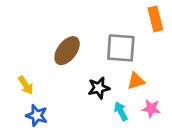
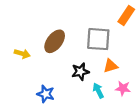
orange rectangle: (155, 19) -> (126, 16), turned 48
yellow arrow: (26, 85) -> (22, 54), moved, turned -40
blue star: (37, 115) -> (46, 94), moved

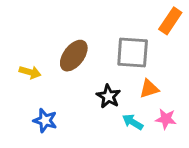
black star: (80, 72) -> (108, 96), turned -30
cyan arrow: (98, 91) -> (133, 122), turned -32
blue star: (46, 94) -> (45, 120), moved

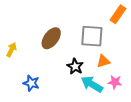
yellow arrow: (30, 72) -> (11, 50), moved, turned -80
cyan arrow: (133, 122) -> (92, 84), size x1.5

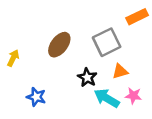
orange rectangle: (118, 14) -> (137, 17), turned 30
gray square: (92, 36) -> (107, 42), turned -30

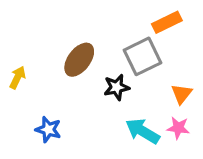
orange rectangle: (137, 17) -> (167, 22), moved
orange triangle: (120, 71) -> (181, 94), moved, turned -35
black star: (87, 77) -> (117, 87), moved, turned 30

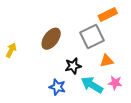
black star: (117, 87) -> (73, 66), moved
orange triangle: (181, 94) -> (107, 61), moved, turned 40
blue star: (48, 129) -> (57, 87), moved

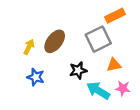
yellow arrow: (11, 50) -> (29, 47), moved
blue star: (57, 87) -> (36, 77), moved

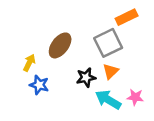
yellow arrow: (29, 47) -> (29, 63), moved
orange triangle: (114, 65) -> (111, 71), moved, turned -32

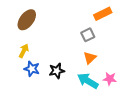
gray square: (108, 43) -> (88, 35), size x0.6
brown ellipse: (60, 45) -> (27, 20), moved
black star: (86, 77) -> (57, 71), moved

